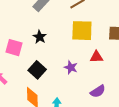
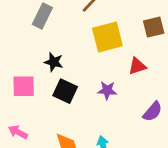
black square: (37, 70) -> (65, 91), moved

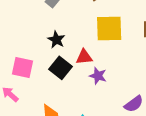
red triangle: (137, 66) -> (84, 57), moved
pink square: (24, 86) -> (22, 67), moved

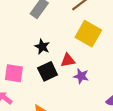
yellow square: (109, 28) -> (88, 34), turned 35
black square: (60, 68) -> (48, 71), turned 30

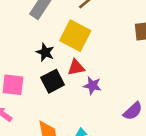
yellow square: (88, 34) -> (75, 36), moved

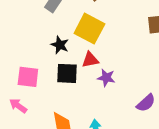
black square: (53, 81) -> (67, 73), turned 30

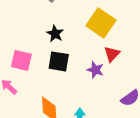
yellow square: (89, 29) -> (101, 23), moved
red triangle: (90, 60) -> (112, 54), moved, turned -42

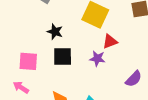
red triangle: (112, 54) -> (110, 41), turned 35

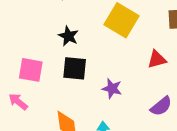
red triangle: (110, 41) -> (157, 59), moved
purple star: (97, 58) -> (112, 89), moved

